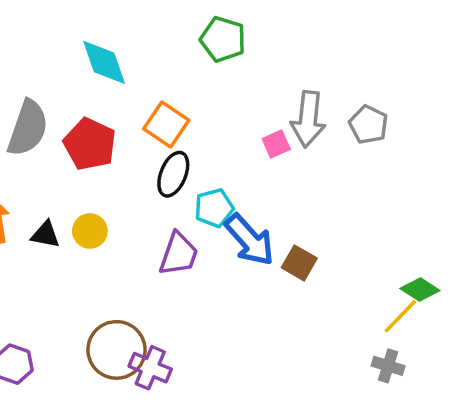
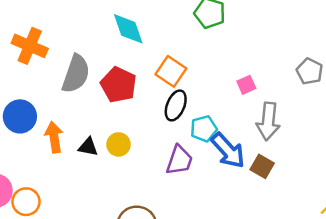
gray arrow: (308, 119) -> (268, 121), moved

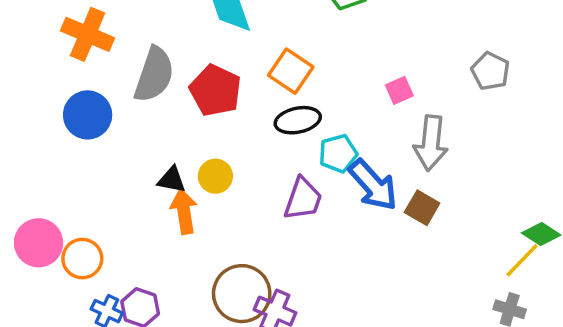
black ellipse: (176, 105) -> (298, 120), turned 56
blue circle: (20, 116) -> (88, 115), moved
orange arrow: (54, 137) -> (184, 211), moved

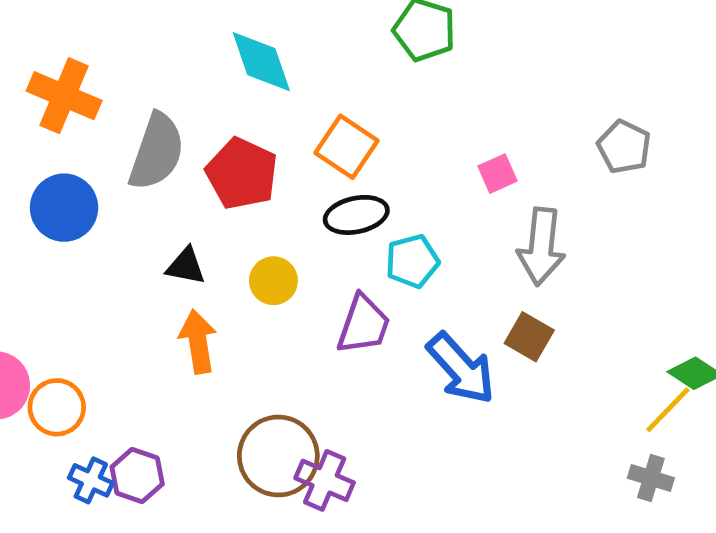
yellow circle: (215, 176) -> (273, 281), moved
black triangle: (172, 180) -> (186, 266), moved
blue arrow: (373, 185) -> (461, 368), moved

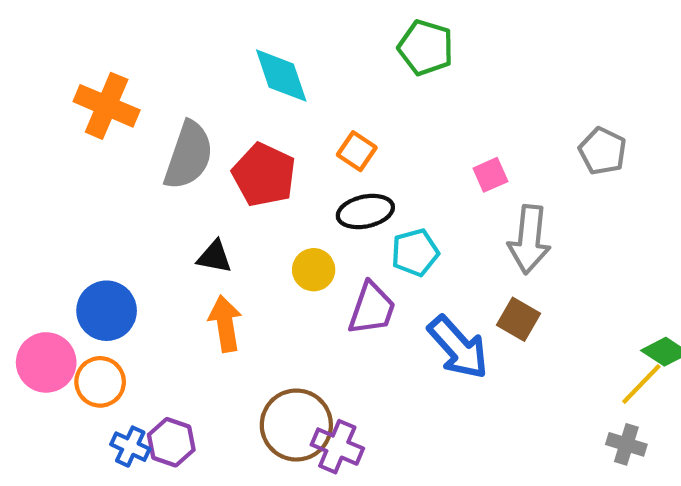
orange square: (347, 147) -> (357, 151), size x0.7
blue circle: (64, 208) -> (107, 311), moved
yellow circle: (273, 281) -> (314, 270), moved

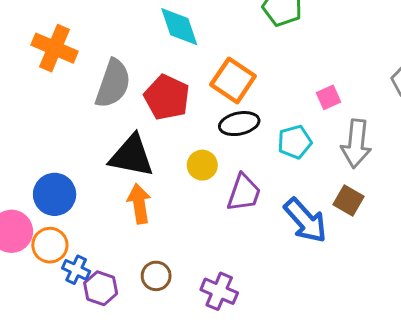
orange square: (357, 151) -> (233, 80), size x1.6
cyan pentagon: (415, 252) -> (295, 142), moved
black triangle: (214, 257) -> (131, 156), size x1.8
brown circle: (296, 425) -> (156, 276), moved, size x0.6
blue cross: (130, 447) -> (76, 270), moved

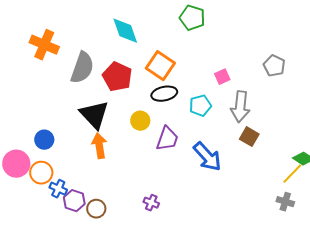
black triangle: (131, 156) -> (94, 115), turned 36
blue circle: (55, 194) -> (44, 140), size x0.7
brown square: (348, 200) -> (249, 137), moved
brown circle: (156, 276) -> (96, 209), moved
purple cross: (219, 291) -> (151, 203), size x0.7

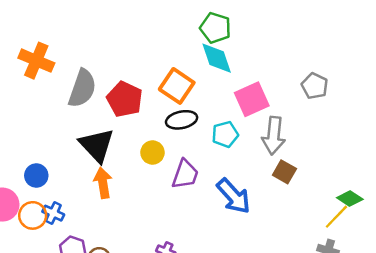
cyan diamond: (125, 31) -> (217, 58), moved
pink square: (222, 77) -> (252, 99), size x1.8
blue cross: (58, 189) -> (53, 213), moved

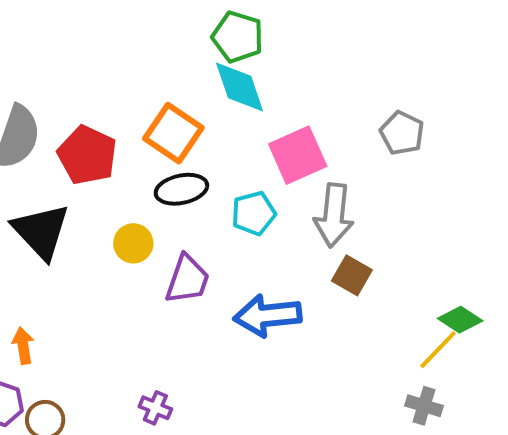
orange arrow: (103, 183) -> (23, 346), moved, size x0.7
blue arrow: (234, 196) -> (268, 316), turned 126

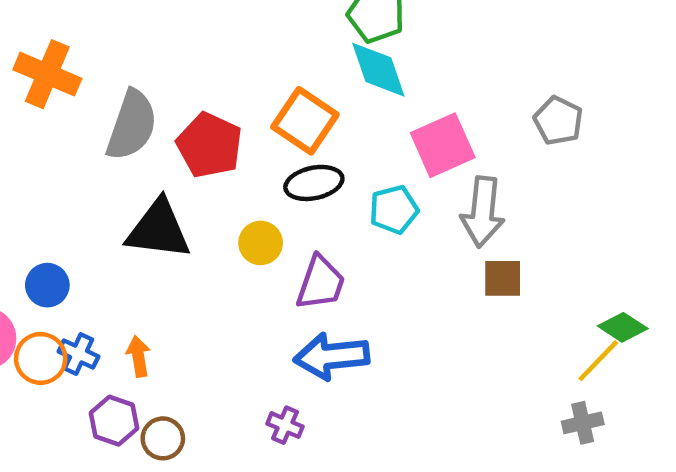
black triangle: (41, 231) -> (158, 230), turned -40
brown square: (352, 275) -> (503, 278), turned -30
blue arrow: (268, 316) -> (332, 356), moved
gray cross: (424, 406) -> (583, 423), turned -30

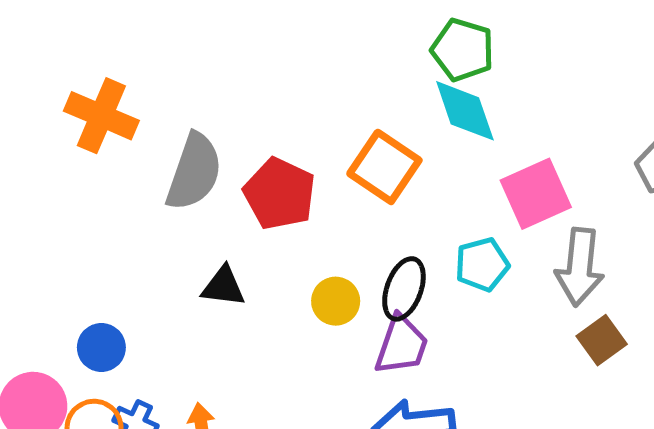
black ellipse: (314, 183) -> (404, 289), moved, turned -58
black triangle: (158, 230) -> (223, 286), size x0.6
brown square: (503, 278) -> (602, 340), turned -36

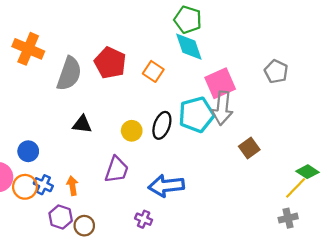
orange square: (384, 167) -> (153, 71), size x0.7
red pentagon: (280, 194) -> (110, 63), moved
cyan pentagon: (482, 265) -> (196, 115), size x1.5
gray arrow: (580, 267) -> (222, 108), moved
purple trapezoid: (402, 345) -> (117, 170), moved

